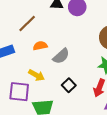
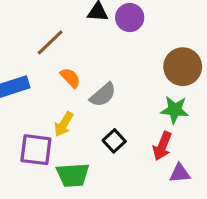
orange semicircle: (40, 46) -> (70, 78), turned 56
yellow arrow: (37, 75) -> (64, 124), turned 91

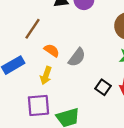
yellow arrow: (64, 124) -> (46, 76), moved
black square: (114, 141) -> (103, 87), moved

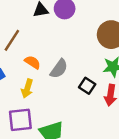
black square: (103, 87) -> (87, 86), moved

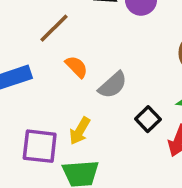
yellow arrow: (27, 89) -> (80, 131), moved

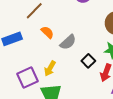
purple square: (40, 146) -> (28, 78), turned -30

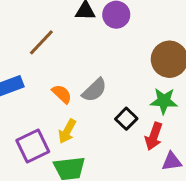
orange semicircle: (47, 32) -> (62, 94), moved

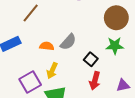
orange semicircle: (62, 94) -> (47, 46), turned -32
red arrow: (154, 136) -> (95, 81), moved

